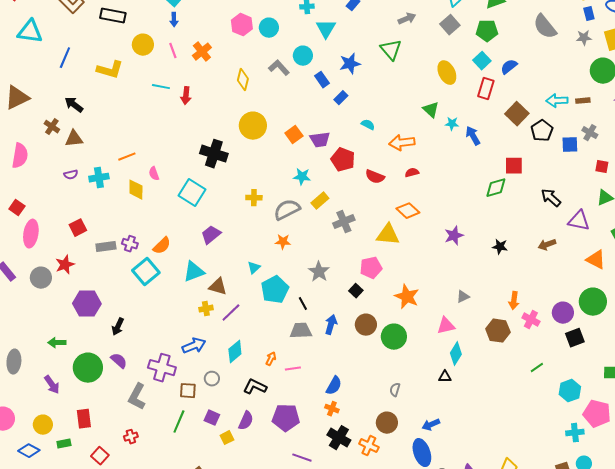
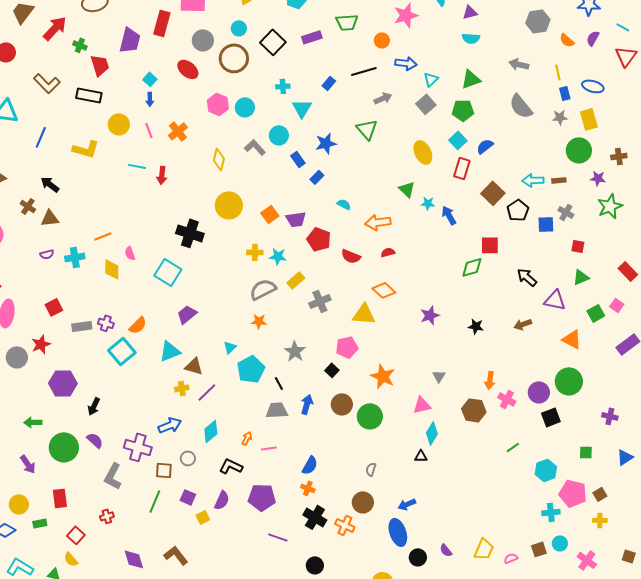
yellow cross: (254, 198) -> (255, 252), moved
gray triangle: (463, 297) -> (439, 376), turned -32

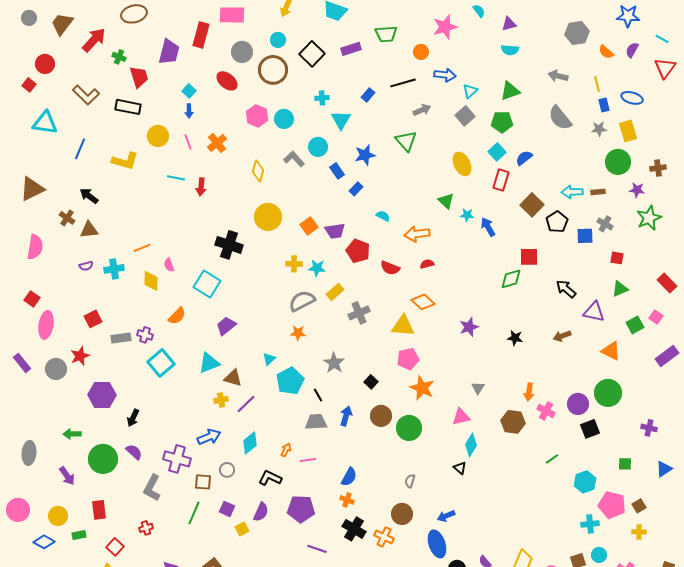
orange semicircle: (138, 325) -> (177, 316), moved
pink pentagon: (347, 347) -> (408, 359), moved
black triangle: (421, 456) -> (460, 468), turned 40

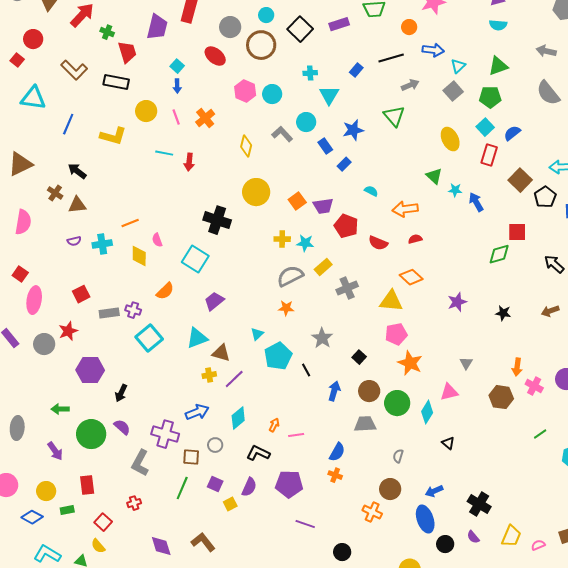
gray trapezoid: (316, 422) -> (365, 424), moved
cyan diamond: (471, 445) -> (427, 412), moved
black cross: (354, 529) -> (479, 504), moved

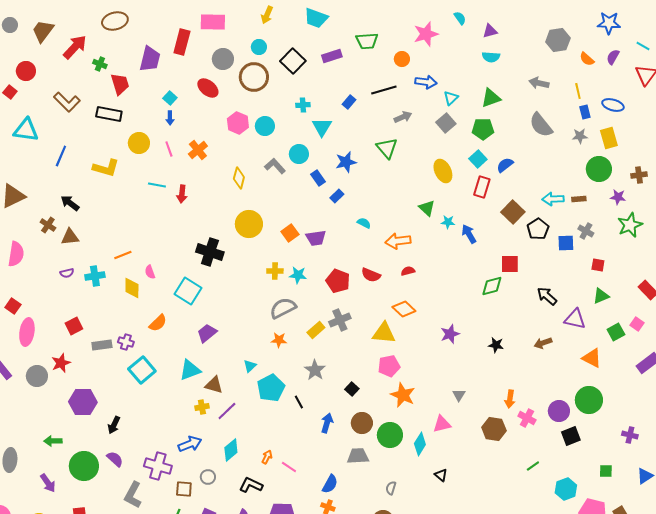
red pentagon: (346, 226) -> (338, 281), moved
yellow rectangle: (323, 267) -> (316, 330), moved
pink line: (296, 435) -> (289, 467), turned 42

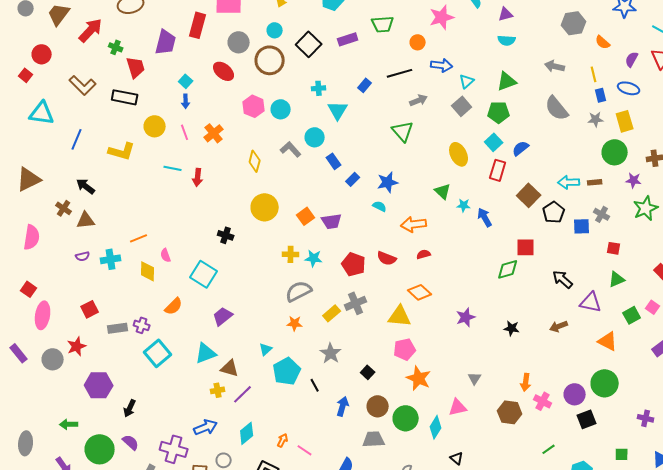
purple semicircle: (613, 57) -> (632, 59), moved
blue star: (346, 162) -> (388, 182), moved
black cross: (210, 252) -> (226, 235), size x0.6

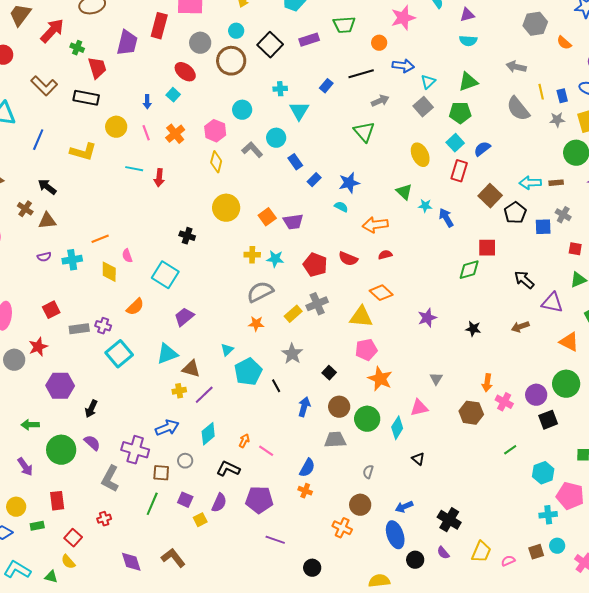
yellow line: (594, 74) -> (541, 92), moved
cyan square: (186, 81) -> (173, 95), moved
pink hexagon: (254, 106) -> (215, 131), moved

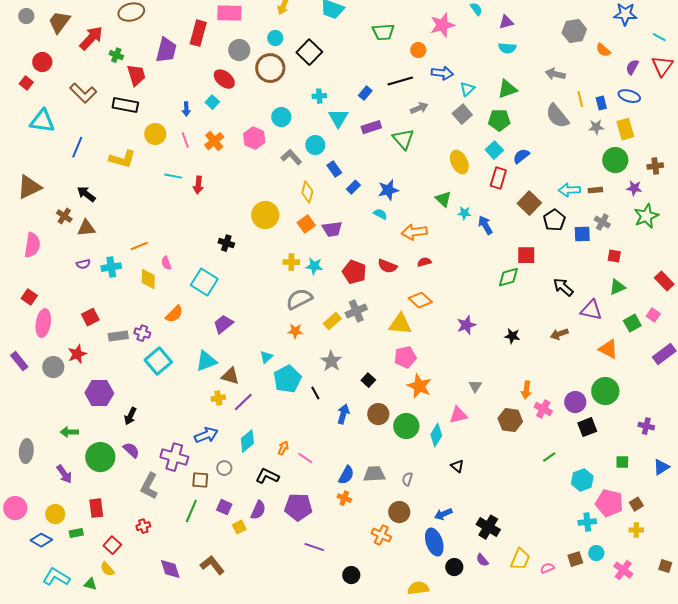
purple rectangle: (309, 40) -> (371, 127), moved
yellow diamond: (216, 162) -> (307, 192), moved
gray trapezoid: (335, 440) -> (374, 474), moved

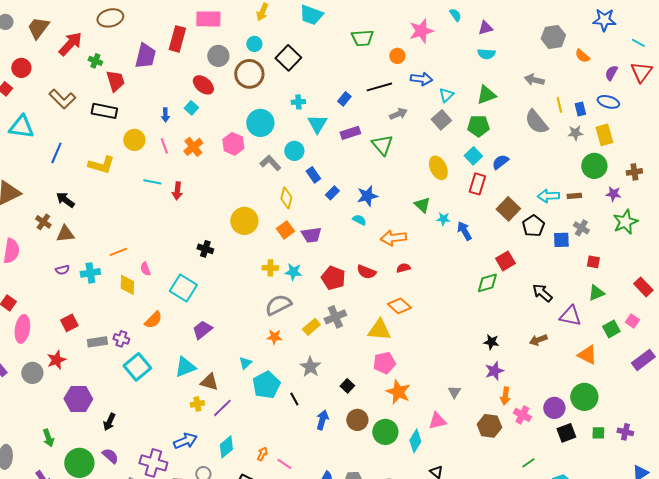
cyan circle: (281, 117) -> (260, 123), size x1.4
red square: (526, 255) -> (505, 261), turned -30
purple star: (466, 325) -> (494, 371), moved
green arrow: (69, 432) -> (48, 438), turned -108
green square: (622, 462) -> (598, 433), moved

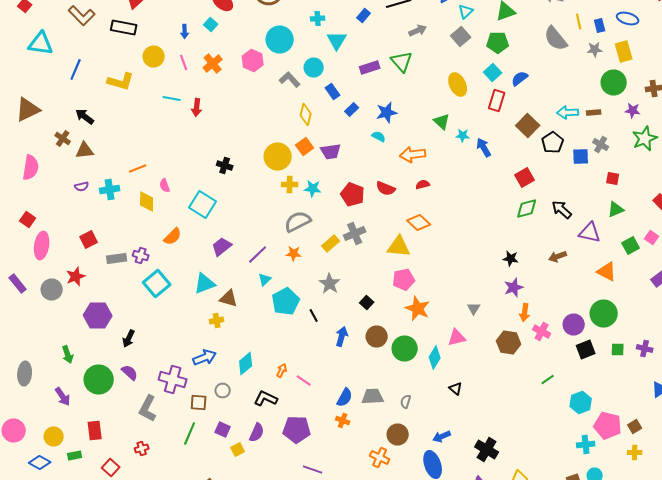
purple rectangle: (350, 133) -> (370, 68), moved
yellow circle: (244, 221) -> (278, 156), moved
green diamond: (487, 283) -> (527, 208), moved
purple line: (222, 408) -> (258, 254), moved

